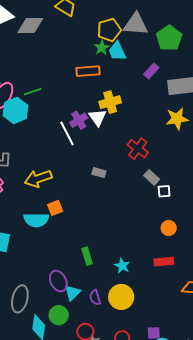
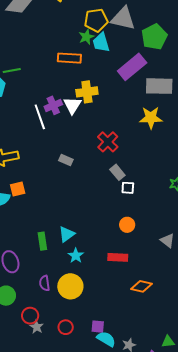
purple rectangle: (151, 71) -> (132, 67), size x1.8
cyan triangle: (73, 293) -> (67, 234), moved

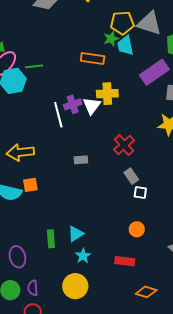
gray rectangle: (66, 160) -> (81, 160), turned -32
purple semicircle: (45, 283) -> (33, 288), moved

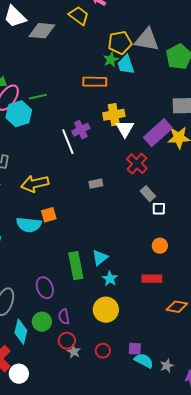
purple rectangle: (154, 72) -> (158, 133), moved
white triangle: (92, 106) -> (125, 129), moved
green rectangle: (51, 239) -> (76, 266), size x1.5

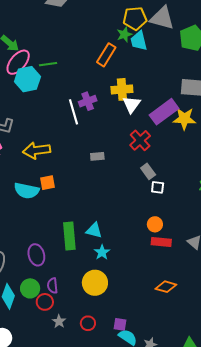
orange rectangle: (95, 82) -> (106, 55), turned -65
cyan triangle: (100, 258) -> (94, 230), turned 48
red rectangle: (152, 279) -> (161, 242), moved
red circle: (67, 341) -> (45, 302), moved

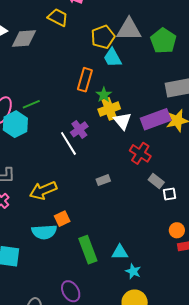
green star: (124, 34) -> (104, 95), moved
purple rectangle: (164, 112) -> (156, 119), turned 32
green rectangle: (69, 236) -> (88, 250), moved

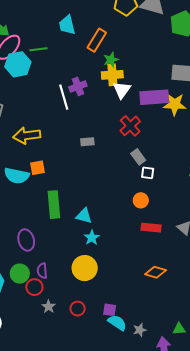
cyan trapezoid: (113, 58) -> (67, 25), moved
orange circle: (177, 230) -> (141, 200), moved

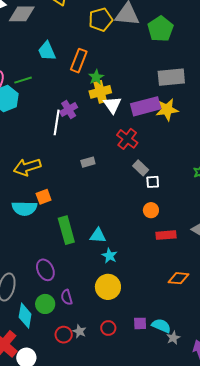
white line: (64, 97) -> (57, 122), turned 35
red circle: (34, 287) -> (64, 335), moved
cyan semicircle: (117, 323) -> (161, 326), moved

